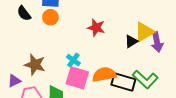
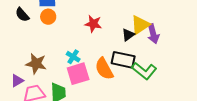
orange semicircle: (104, 75) -> (104, 69), turned -105
pink square: (77, 78) -> (78, 74), turned -30
black rectangle: (123, 82) -> (123, 60), moved

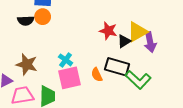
black semicircle: (22, 15) -> (26, 21), moved, turned -56
red star: (93, 24) -> (108, 31), moved
orange semicircle: (104, 69) -> (97, 75), size x0.6

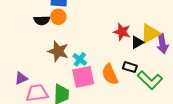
brown star: (27, 64) -> (58, 51), moved
black rectangle: (117, 67) -> (130, 67), size x0.6
orange semicircle: (97, 75) -> (110, 74), size x1.5

